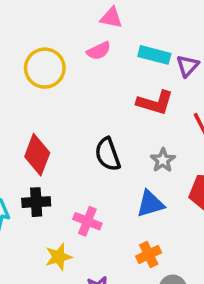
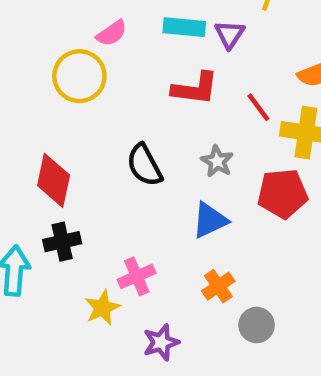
yellow circle: (45, 68) -> (79, 76), moved
pink cross: (87, 221) -> (137, 276), moved, turned -36

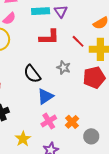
blue triangle: (210, 220) -> (45, 96), moved
pink cross: (137, 276) -> (49, 121), moved

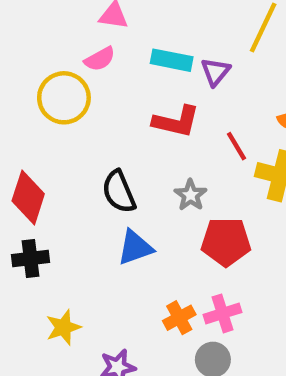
red pentagon: (94, 77) -> (226, 242), moved
pink cross: (49, 121) -> (222, 313), moved

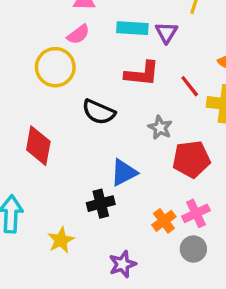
black semicircle: (119, 192) -> (99, 112), moved, turned -36
black cross: (30, 258) -> (101, 204), moved
yellow star: (63, 327) -> (61, 240), moved

